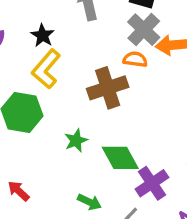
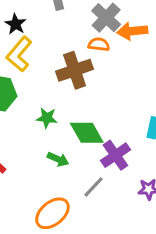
green star: (76, 141) -> (47, 118), turned 30
green arrow: (89, 202) -> (58, 159), moved

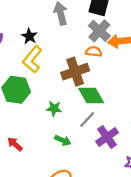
green diamond: (87, 133) -> (91, 95), moved
gray line: (93, 187) -> (87, 120), moved

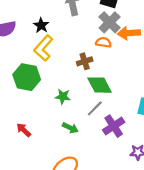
brown cross: (75, 72) -> (85, 61), size x0.6

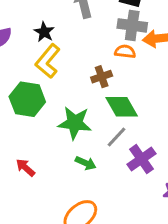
gray cross: (110, 22) -> (132, 25), turned -35
green star: (63, 97) -> (75, 123), size x1.6

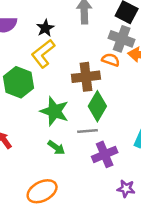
brown cross: (102, 77) -> (86, 77), size x1.5
green diamond: (122, 107) -> (97, 106), turned 48
gray line: (116, 137) -> (87, 131), turned 30

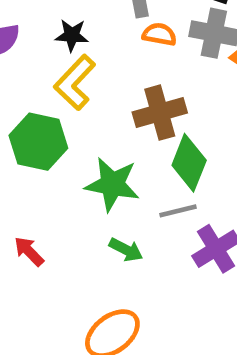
black star: (45, 28) -> (72, 35), turned -30
orange semicircle: (111, 60) -> (159, 34), moved

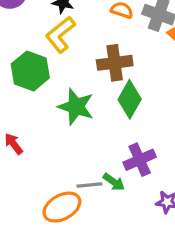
gray line: (178, 211) -> (89, 185), moved
green arrow: (126, 250) -> (114, 182), moved

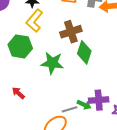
purple cross: (140, 160) -> (99, 100), moved, turned 30

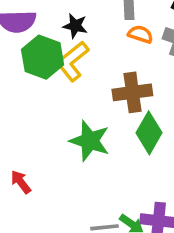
green hexagon: (20, 46) -> (43, 57), moved

